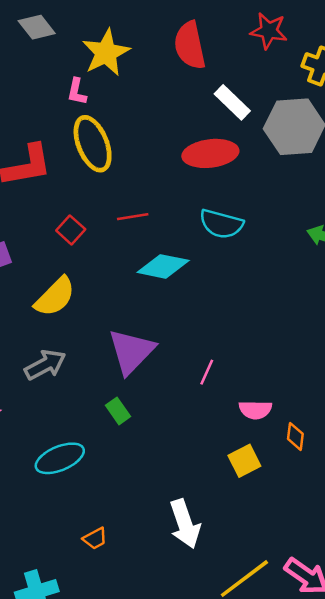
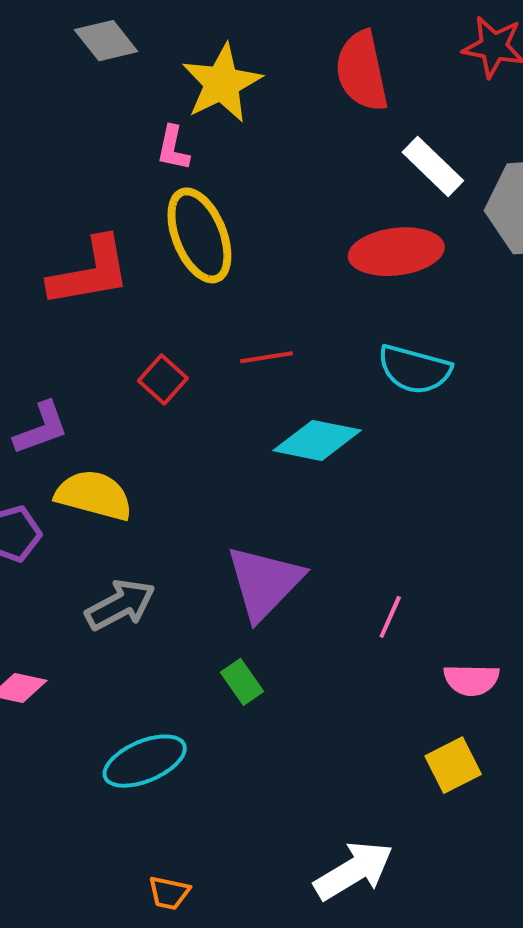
yellow semicircle: (55, 297) -> (94, 495), moved, turned -120
white arrow: (185, 524) -> (354, 871), turned -102
orange trapezoid: (95, 538) -> (169, 893), moved, turned 40

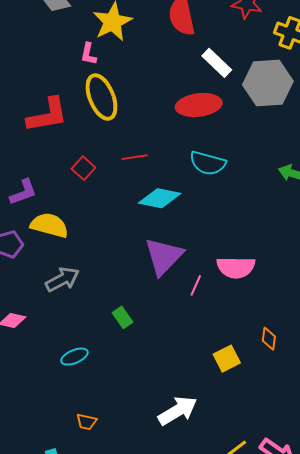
purple triangle: (264, 582) -> (164, 256), moved
pink semicircle: (471, 680) -> (236, 267), moved, size x1.4
cyan ellipse: (145, 761) -> (74, 357), size x0.7

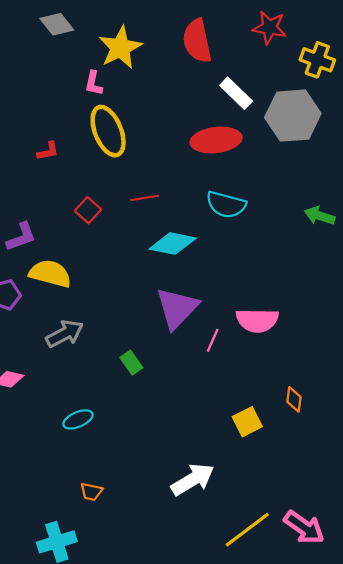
red L-shape: (47, 115) -> (48, 151), size x0.5
green rectangle: (123, 317) -> (131, 363), moved

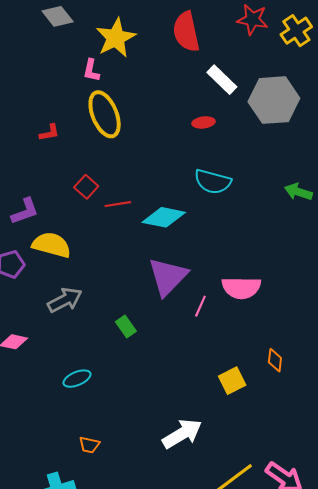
yellow cross: (317, 60) -> (296, 31), moved, turned 36
red ellipse: (216, 140) -> (203, 122), size x0.5
red line: (145, 198) -> (118, 204), moved

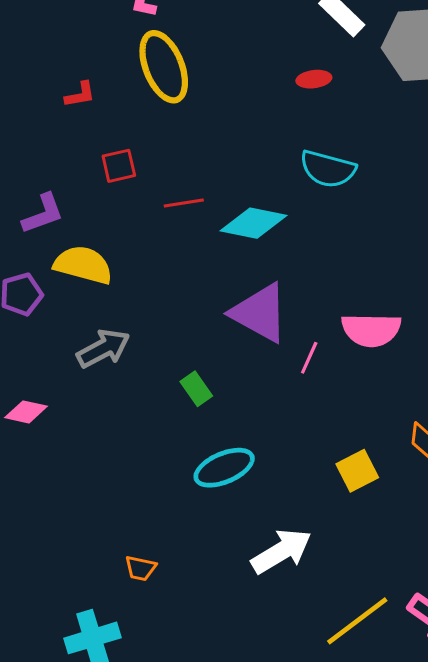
red square: (86, 187) -> (119, 166), moved, turned 35
purple triangle: (168, 277) -> (260, 313), turned -45
cyan ellipse: (77, 379) -> (224, 468), moved, size x1.4

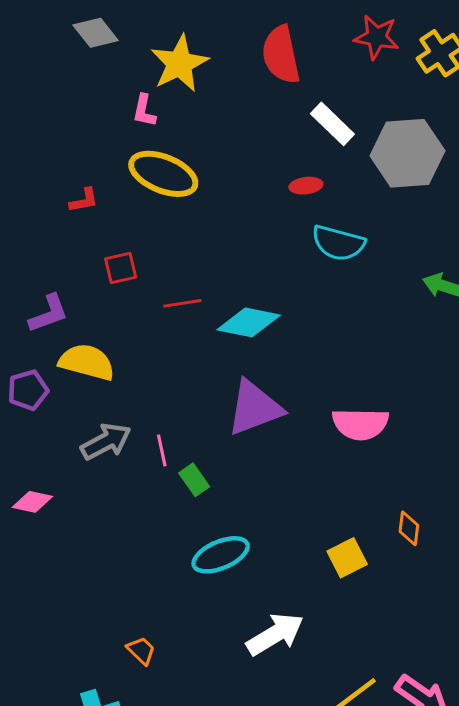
yellow ellipse: (164, 67) -> (163, 174), turned -46
cyan semicircle: (328, 169) -> (338, 243), moved
purple triangle: (260, 313) -> (254, 408), turned -50
pink line: (309, 358) -> (162, 450), moved, turned -36
orange trapezoid: (141, 568) -> (141, 650), turned -148

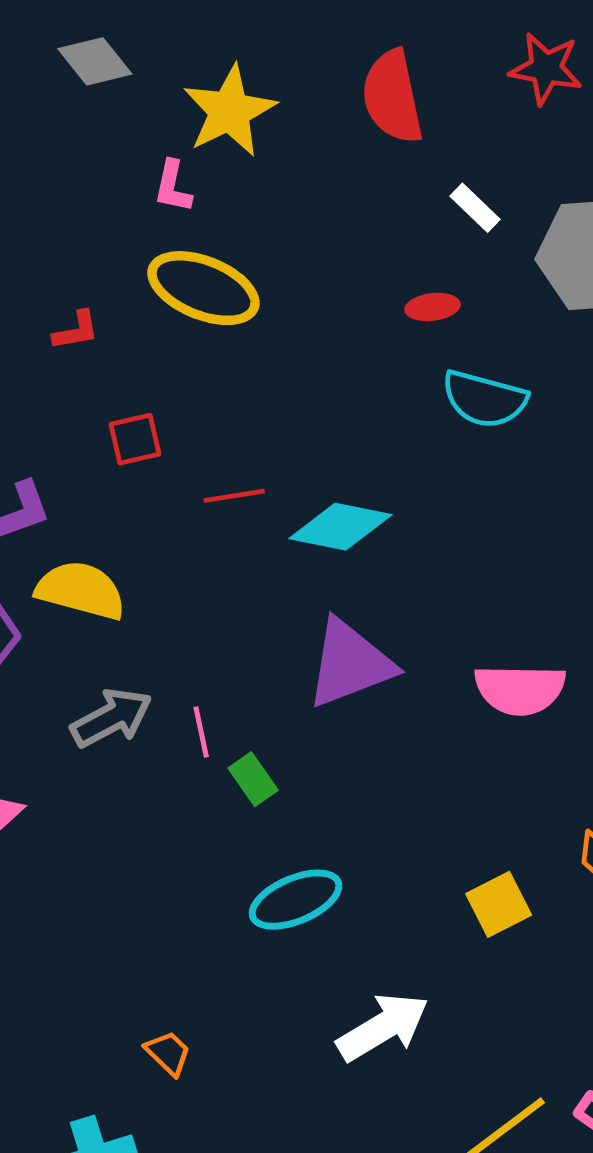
white rectangle: (332, 124) -> (475, 208), size x0.7

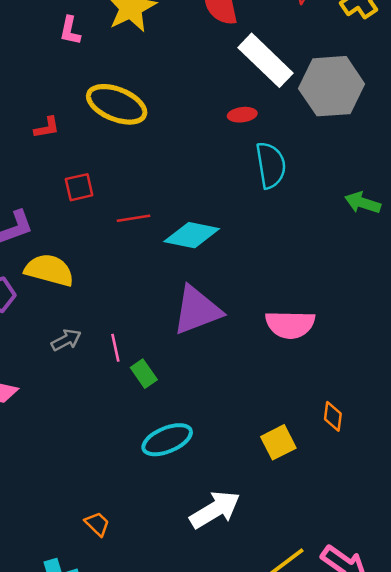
pink L-shape: (173, 187) -> (70, 31), moved
white rectangle: (475, 208) -> (266, 60), size x2.0
cyan semicircle: (484, 399) -> (271, 165), turned -114
gray arrow: (111, 718) -> (66, 340), size x0.7

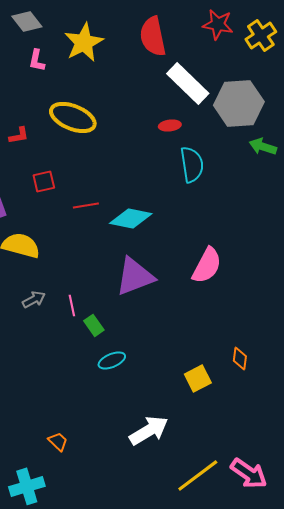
green arrow: (363, 203) -> (263, 146), moved
pink semicircle: (290, 324) -> (207, 265), moved, turned -63
cyan ellipse: (167, 440) -> (112, 360), moved, size x0.7

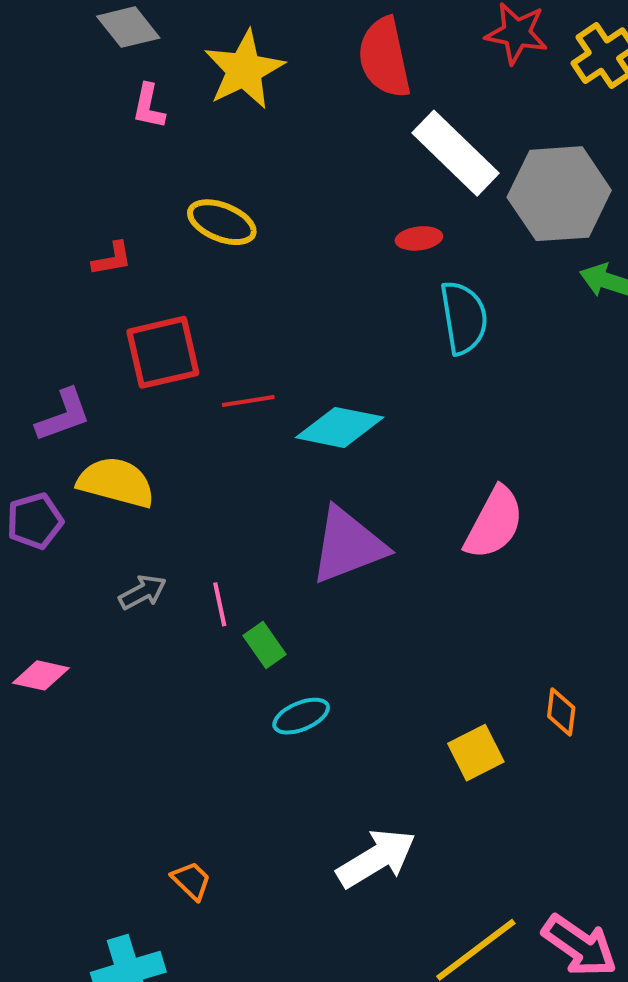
yellow ellipse: (73, 117) -> (222, 222), size x0.7
red square: (44, 181) -> (163, 352), size x1.6

